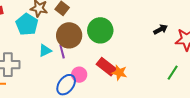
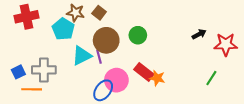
green circle: (100, 30) -> (138, 35), size x0.7
cyan triangle: (45, 50) -> (82, 56), size x1.5
pink circle: (79, 75) -> (116, 80), size x1.5

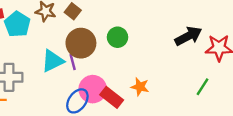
cyan pentagon: (63, 29) -> (17, 24), moved
black arrow: (199, 34) -> (188, 36), size x1.6
red rectangle: (144, 72) -> (112, 97), moved

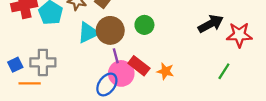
cyan triangle: (53, 61) -> (88, 33), moved
purple line: (73, 62) -> (116, 56), moved
red rectangle: (112, 97) -> (139, 66), moved

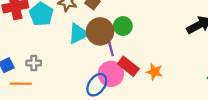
green circle: (144, 25) -> (123, 26), moved
purple line: (116, 56) -> (111, 49), moved
gray cross: (43, 62) -> (34, 63), size x0.6

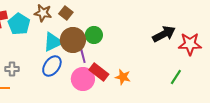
blue ellipse: (97, 85) -> (52, 66), moved

